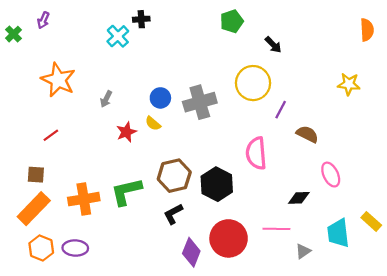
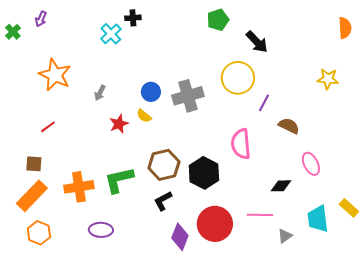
black arrow: (273, 45) -> (257, 42), size x1.4
purple ellipse: (75, 248) -> (101, 230), moved

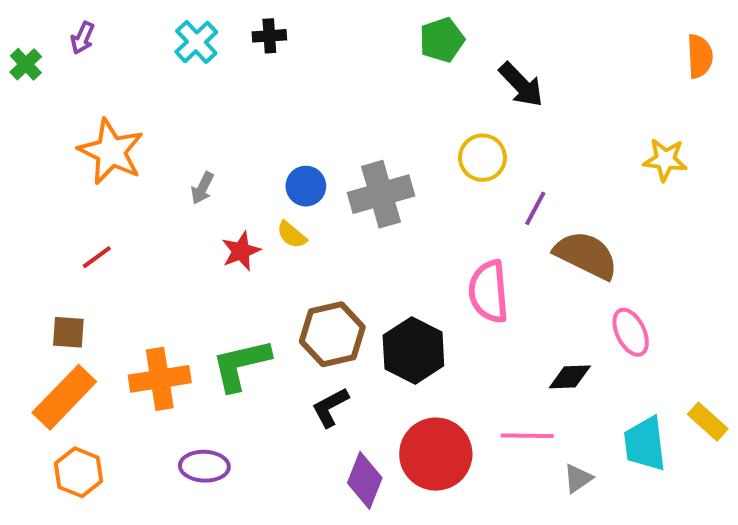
cyan cross: (111, 34) -> (196, 42), moved
yellow circle: (238, 78) -> (482, 158), size x0.7
brown semicircle: (289, 126) -> (586, 255), size x1.5

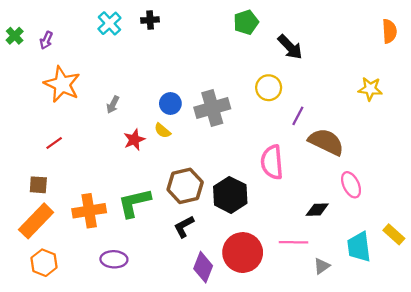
purple arrow: (83, 38) -> (46, 40), moved

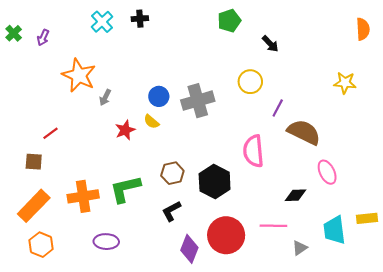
black arrow: (290, 47) -> (270, 44), size x0.7
orange star: (62, 84) -> (79, 75), moved
brown square: (38, 185) -> (34, 162), moved
brown hexagon: (185, 186) -> (172, 173), size x0.7
yellow rectangle: (394, 234) -> (367, 218), turned -48

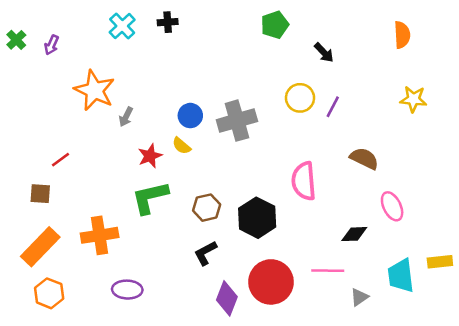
orange semicircle: (363, 29) -> (402, 35), moved
purple line: (278, 108) -> (333, 107), moved
brown semicircle: (304, 132) -> (364, 158), size x0.7
green L-shape: (125, 189) -> (150, 197), moved

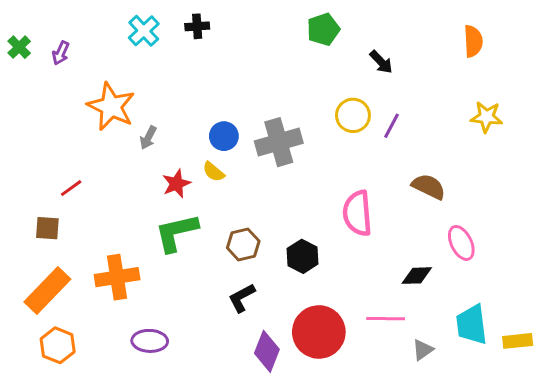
black hexagon: (257, 218) -> (303, 256), size x0.7
yellow rectangle: (440, 262) -> (518, 341), moved

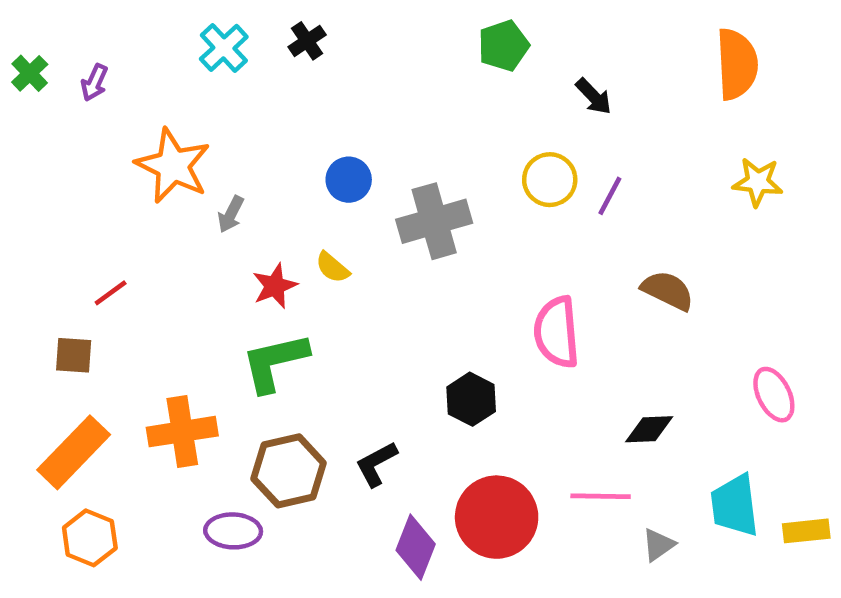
black cross: (197, 26) -> (307, 41), turned -30
orange semicircle: (473, 41) -> (737, 64), size x1.4
blue circle: (224, 136) -> (349, 180), moved
pink ellipse: (461, 243) -> (774, 395), moved
brown hexagon: (243, 244) -> (289, 471), moved, size x1.4

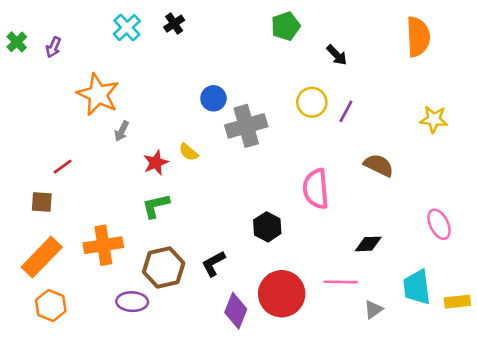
blue circle: (349, 180) -> (213, 98), moved
yellow star: (758, 182) -> (434, 119), moved
gray arrow: (231, 214) -> (122, 131), moved
green L-shape: (275, 362) -> (156, 206), size x0.7

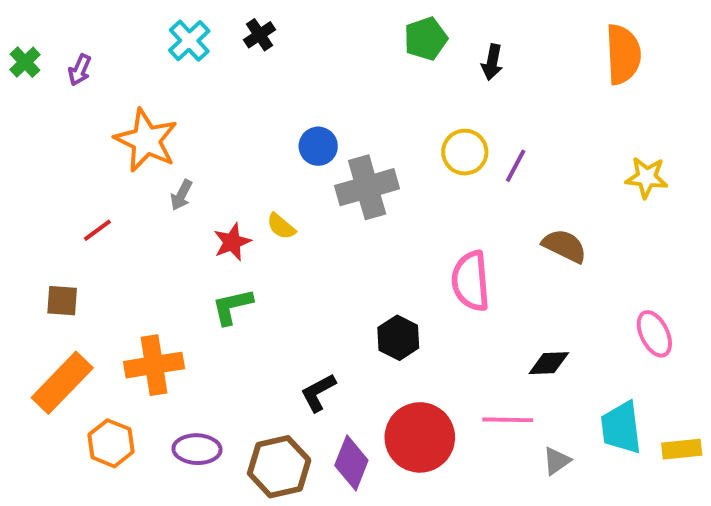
black arrow: (337, 55) -> (492, 62), moved, turned 55
red line: (63, 167) -> (97, 230), moved
brown hexagon: (164, 268) -> (279, 467), moved
orange hexagon: (51, 306) -> (111, 443), moved

